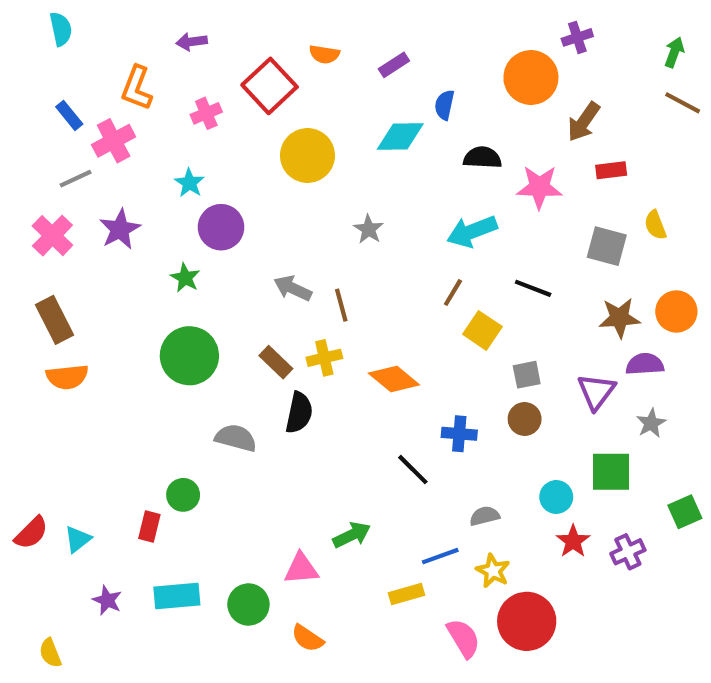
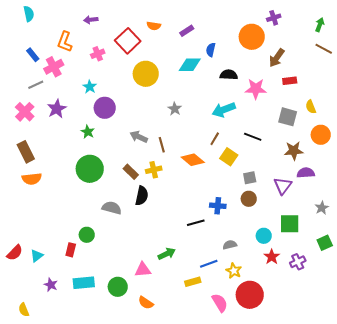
orange circle: (676, 311) -> (321, 135), moved
orange diamond: (394, 379) -> (193, 160), moved
gray star: (651, 423) -> (322, 208), moved
black line: (413, 470) -> (196, 223), turned -60

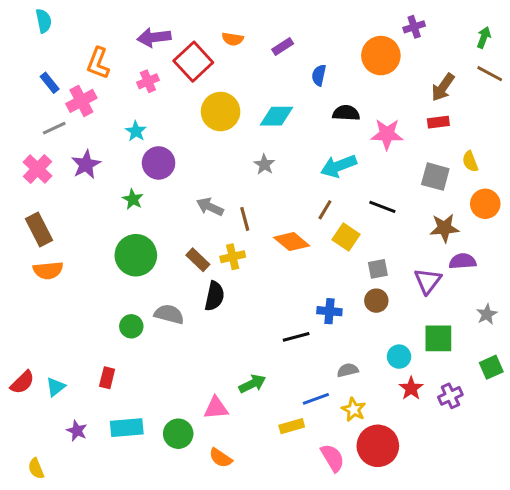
purple arrow: (91, 20) -> (154, 37), moved, size x1.5
brown arrow: (277, 58) -> (443, 87), moved
cyan diamond: (190, 65) -> (277, 116), moved
green circle: (87, 235) -> (131, 326), moved

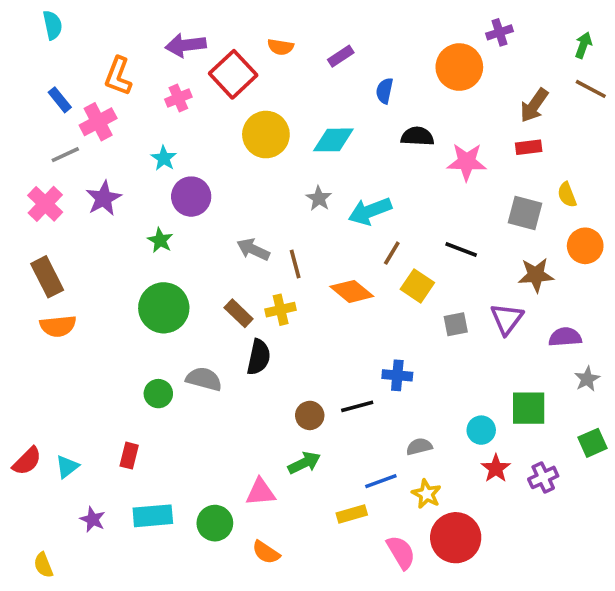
cyan arrow: (339, 166) -> (370, 211), moved
purple semicircle: (463, 261) -> (565, 337), moved
purple triangle: (428, 281) -> (507, 319), moved
brown circle: (376, 301) -> (310, 415), moved

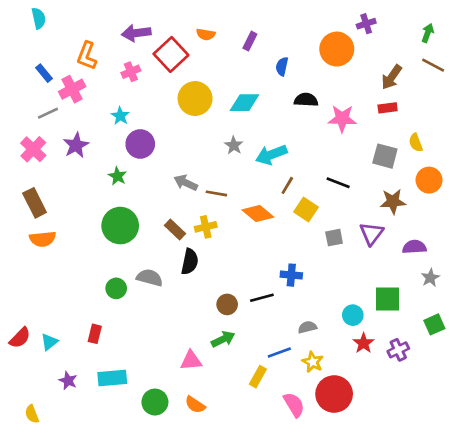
purple rectangle: (341, 56) -> (250, 41), turned -30
brown line: (295, 264) -> (216, 193), turned -65
yellow rectangle: (352, 514) -> (258, 377), turned -45
green circle: (215, 523) -> (155, 402), moved

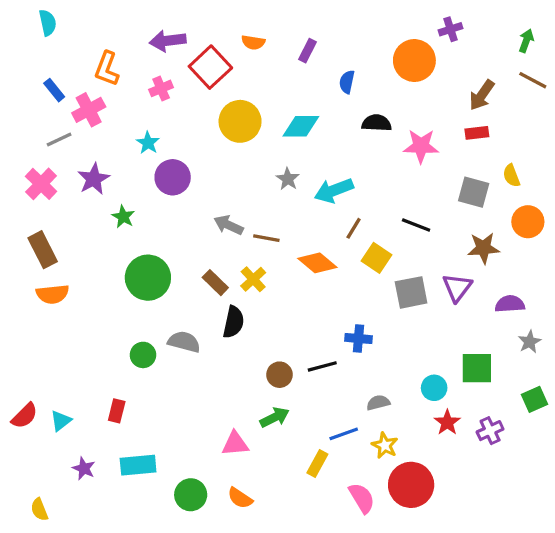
green star: (117, 176) -> (123, 217), moved
yellow cross: (206, 227) -> (253, 279), turned -30
gray square: (334, 238) -> (411, 292), size x1.5

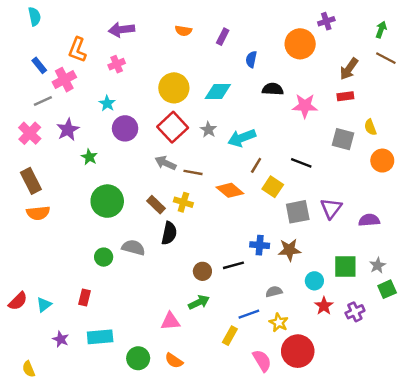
red square: (210, 67) -> (173, 127), moved
brown star: (483, 248) -> (289, 250), moved
yellow cross: (253, 279) -> (183, 202), turned -30
gray star: (530, 342) -> (378, 265), moved

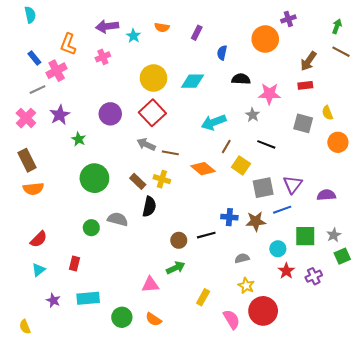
cyan star: (107, 103) -> (133, 36), moved
gray star: (208, 130) -> (253, 115), moved
red semicircle: (18, 301) -> (39, 239), moved
blue line: (249, 314) -> (282, 210), moved

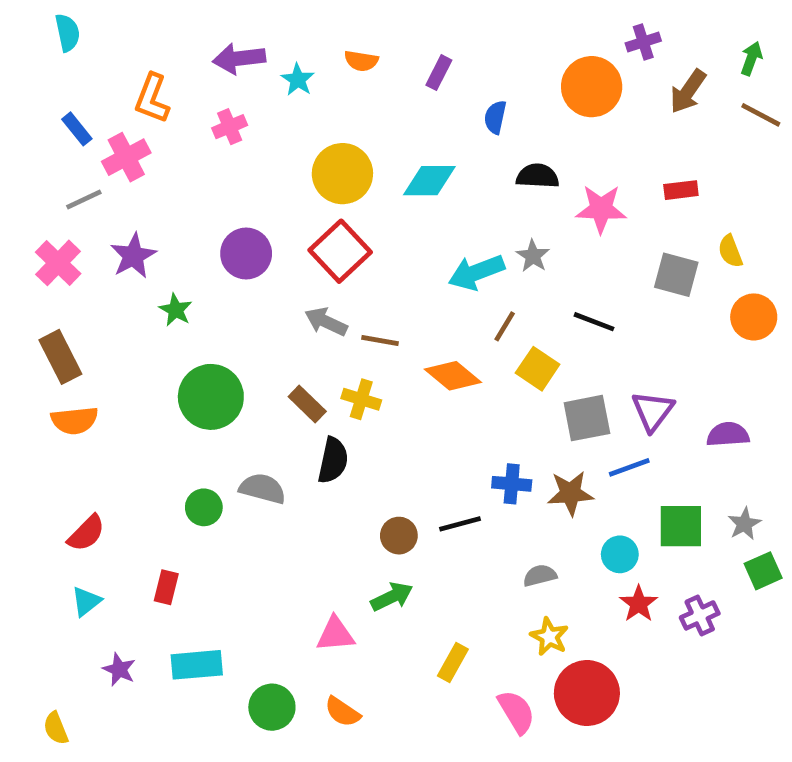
brown arrow: (308, 61) -> (688, 91), moved
gray star: (253, 115) -> (533, 256), moved

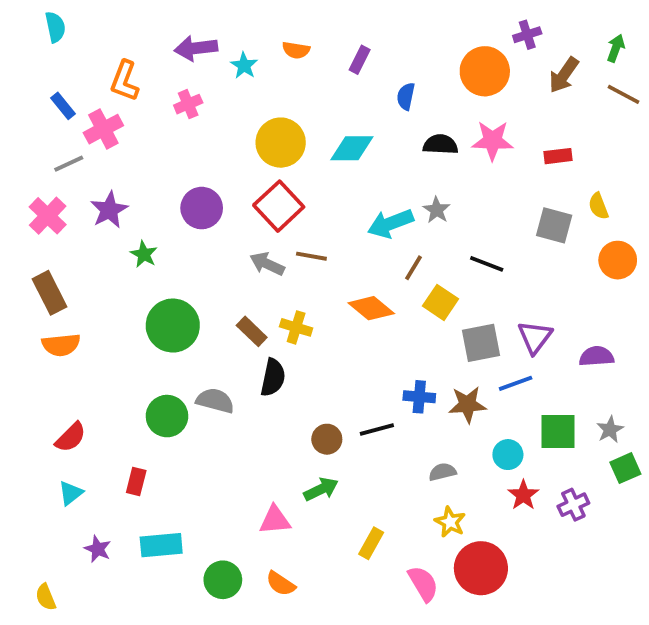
pink star: (601, 209) -> (492, 141), moved
brown line: (380, 340) -> (311, 256), moved
green circle: (204, 507) -> (167, 416), size x1.4

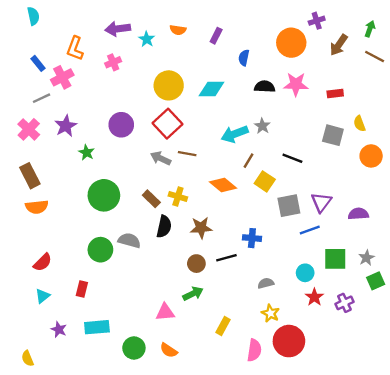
brown star: (467, 404) -> (201, 228), moved
pink semicircle: (423, 584) -> (254, 350), turned 40

